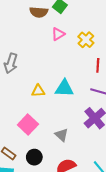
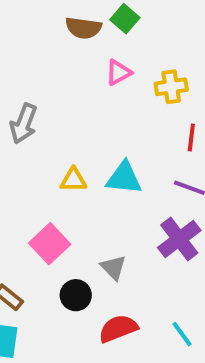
yellow cross: (86, 40) -> (171, 87), turned 35
black circle: (34, 157) -> (76, 295), moved

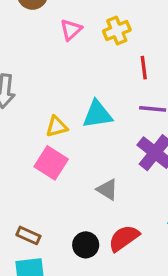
pink square: (50, 244) -> (51, 163), moved
black circle: (76, 295) -> (86, 245), moved

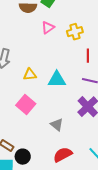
yellow triangle: (57, 127) -> (30, 75), moved
black circle: (86, 245) -> (23, 157), moved

